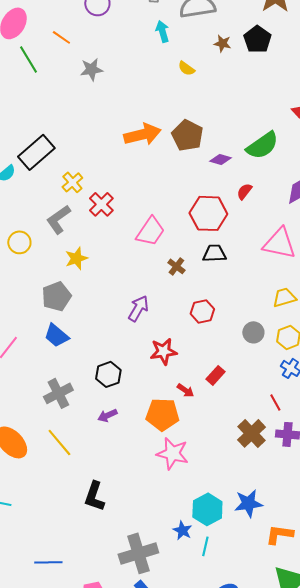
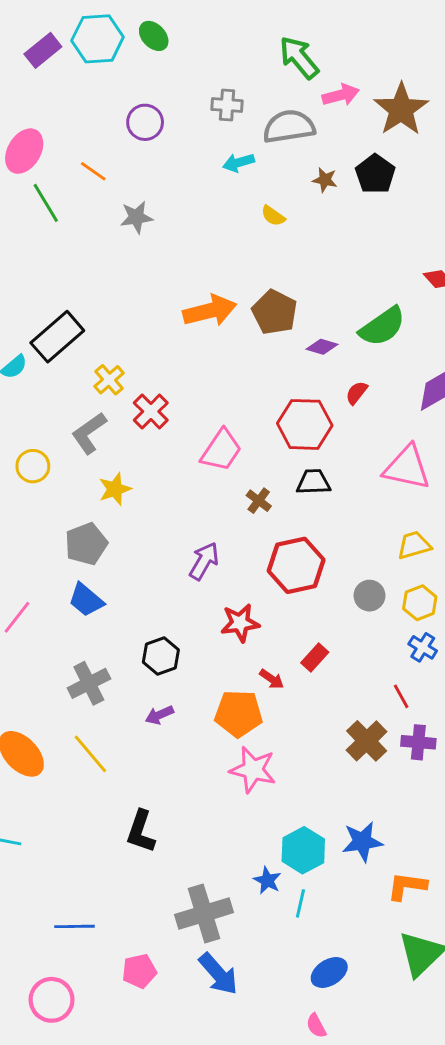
cyan arrow: (162, 31) -> (239, 163), turned -90
red hexagon: (202, 311) -> (296, 565), size x1.6

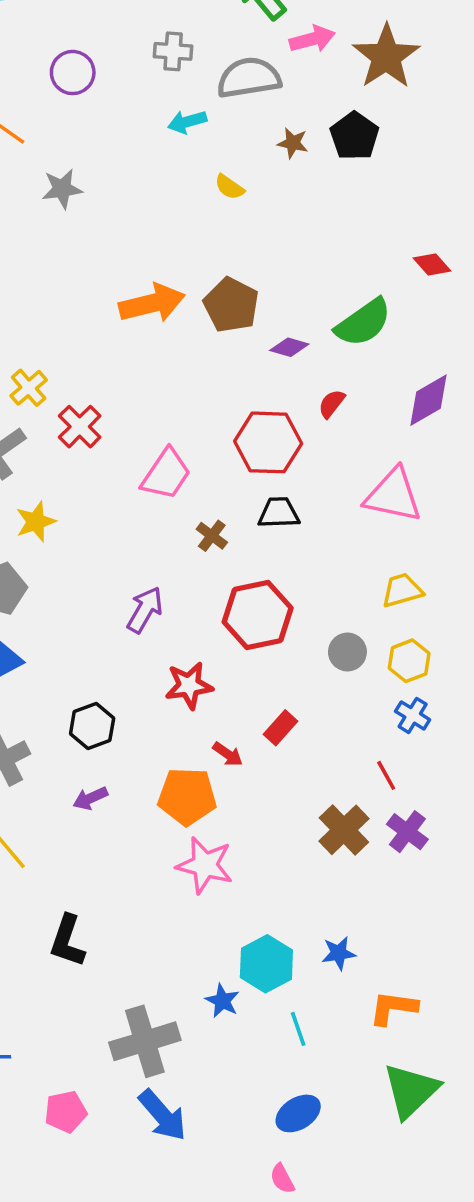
purple cross: (418, 742) -> (407, 832), turned 32
blue star: (362, 842) -> (339, 953), size x0.7
cyan line: (300, 903) -> (298, 1029), moved, turned -32

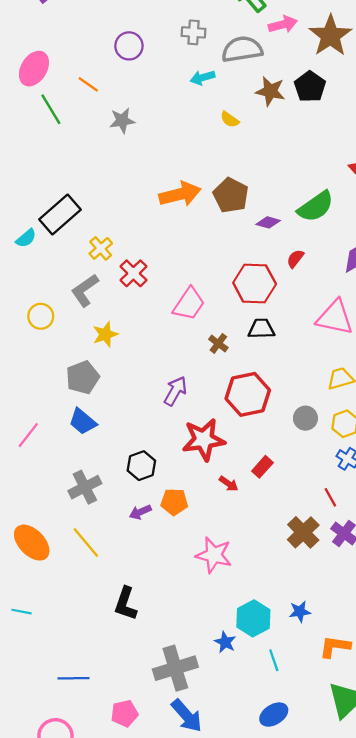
brown star: (293, 143) -> (270, 91), size x1.5
red star: (189, 685) -> (204, 440), size x1.4
orange pentagon: (187, 796) -> (174, 502), moved, size x0.7

